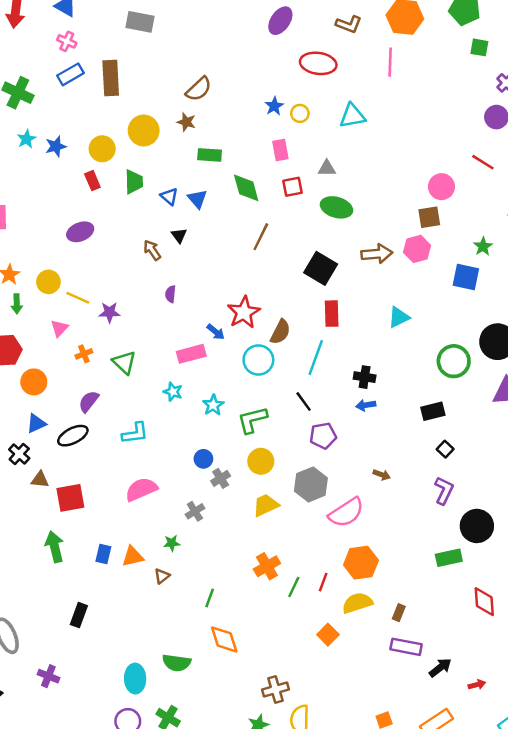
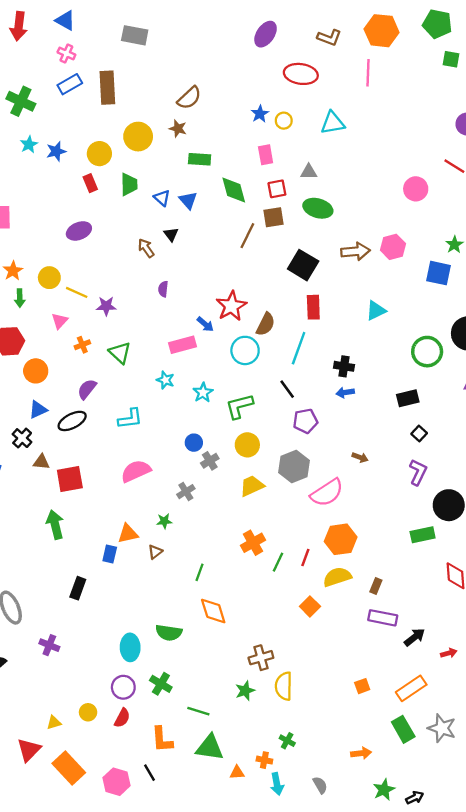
brown square: (429, 217) -> (273, 217), moved
blue rectangle: (103, 554) -> (110, 554), moved

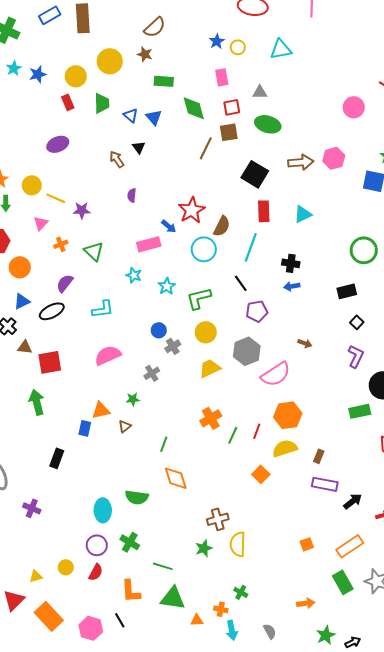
cyan triangle: (376, 311) -> (303, 214), moved

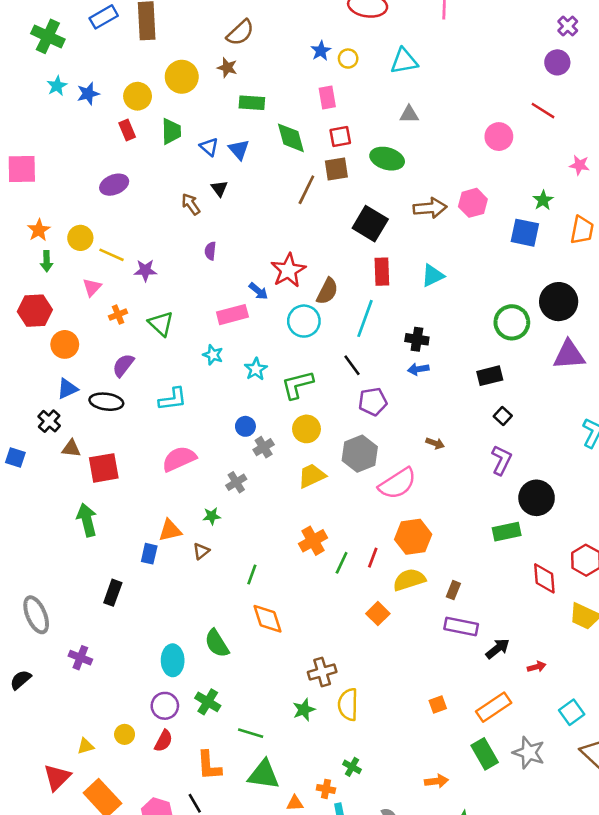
gray triangle: (260, 92) -> (409, 114), moved
black ellipse: (52, 311) -> (106, 402), turned 35
green semicircle: (137, 497) -> (217, 643), turned 50

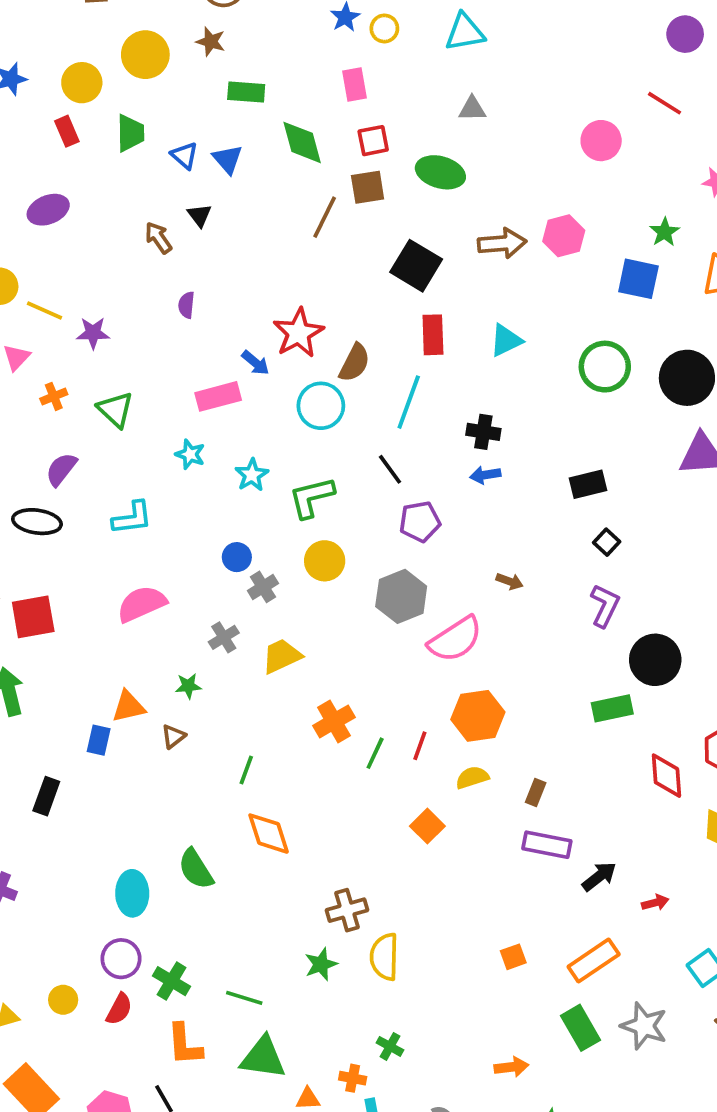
green circle: (512, 322) -> (605, 367), moved
yellow trapezoid: (312, 476) -> (282, 656), moved
yellow semicircle: (409, 580) -> (472, 777), size x0.7
green cross: (208, 702) -> (171, 981), moved

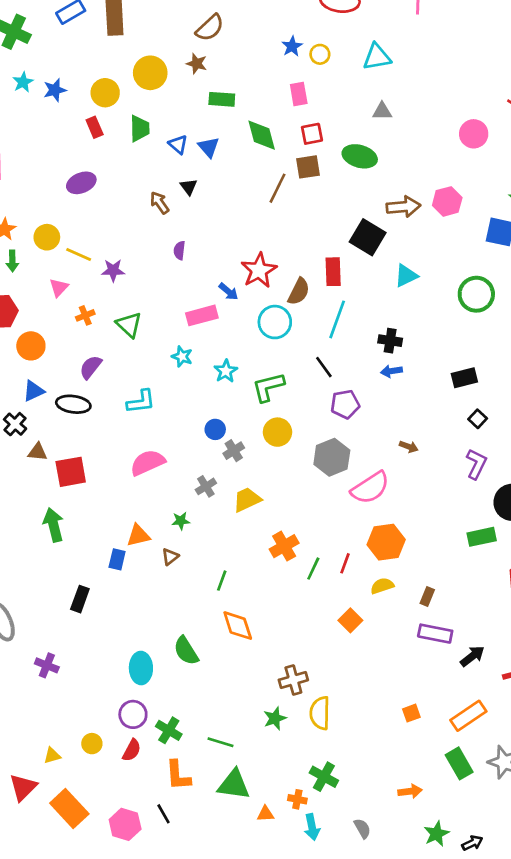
black square: (416, 266) -> (368, 237), moved
red rectangle: (433, 335) -> (333, 272), moved
green cross: (390, 1046) -> (324, 777), size x1.5

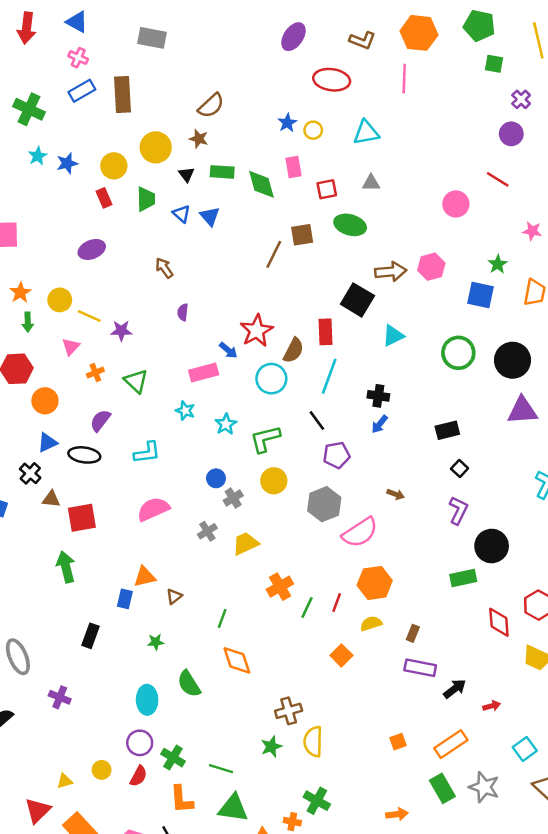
red square: (312, 134) -> (327, 189), moved
green diamond: (262, 135) -> (262, 184), moved
black triangle: (189, 187) -> (186, 174), moved
blue arrow: (391, 371) -> (380, 424), turned -42
green star: (181, 521) -> (156, 642), moved

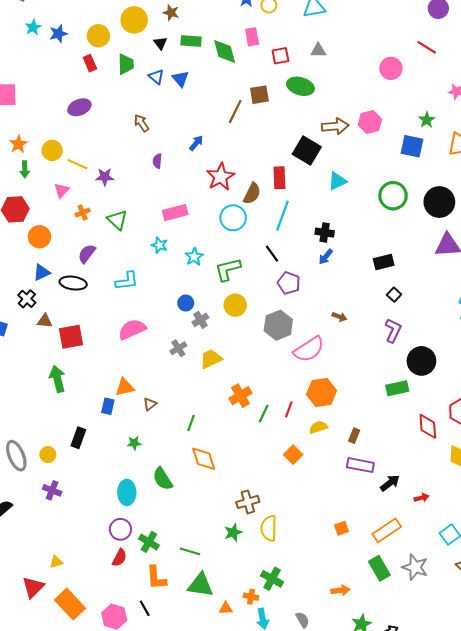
blue arrow: (228, 350) -> (196, 143), moved, turned -91
purple pentagon: (337, 455) -> (289, 283), turned 30
yellow circle: (102, 770) -> (48, 455), moved

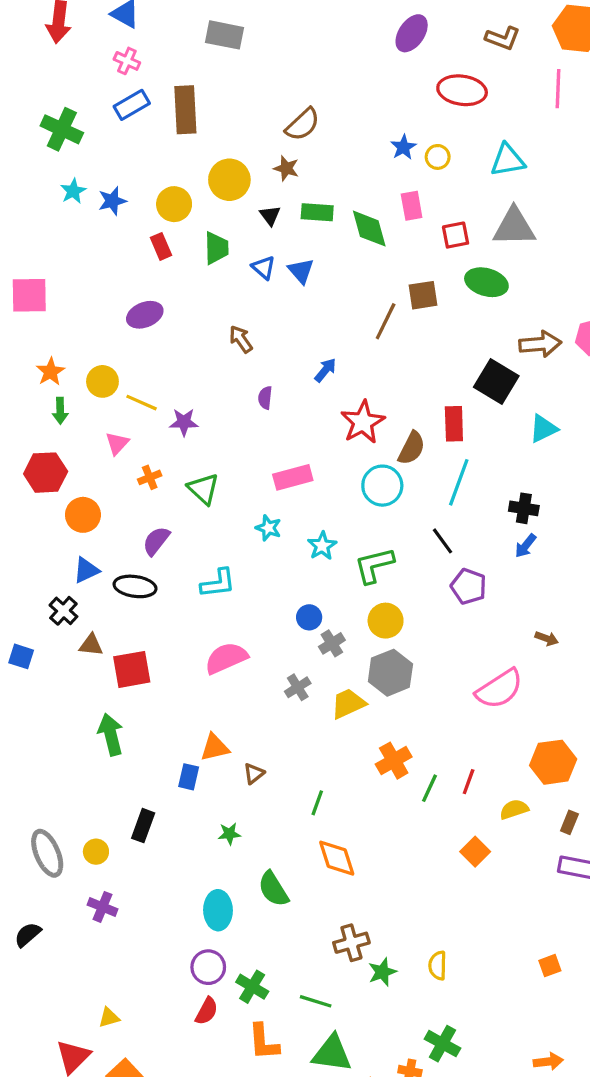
gray triangle: (318, 50) -> (514, 227), size x1.8
gray hexagon: (278, 325) -> (390, 673), moved
orange hexagon: (321, 392) -> (553, 762), moved
brown cross: (248, 502) -> (351, 943), moved
yellow semicircle: (269, 528) -> (438, 966), size x0.7

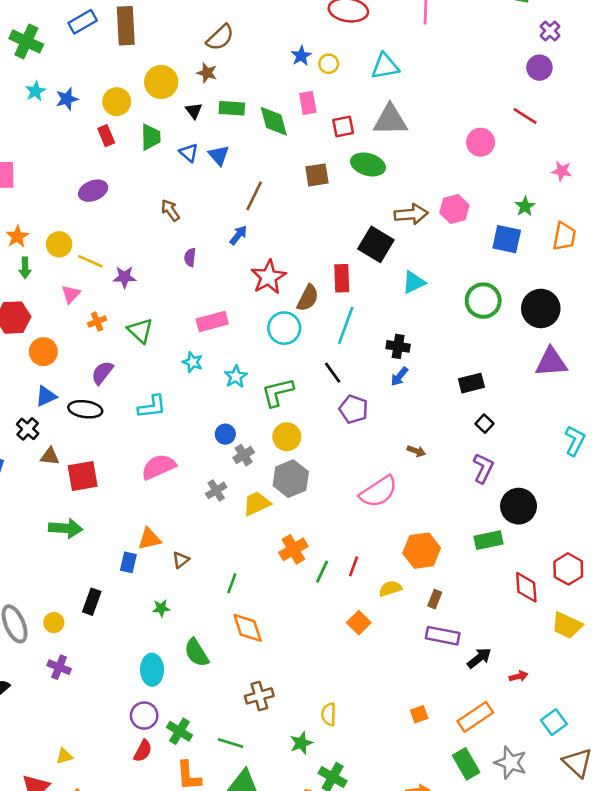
brown line: (386, 321) -> (254, 196), moved
green arrow: (111, 734) -> (66, 528), turned 108
green star: (382, 972) -> (301, 743), moved

